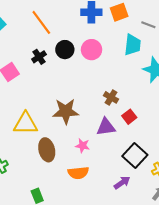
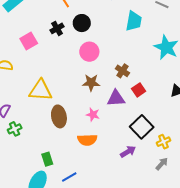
cyan trapezoid: (133, 45) -> (134, 21), moved
pink circle: (92, 50) -> (89, 52), moved
brown star: (66, 111) -> (91, 83), moved, size x0.7

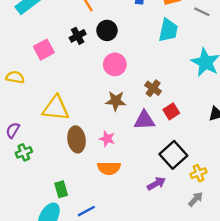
pink star: (93, 115) -> (107, 139), moved

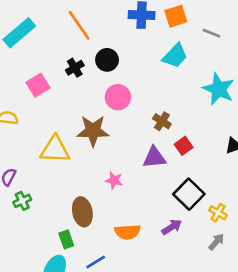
cyan trapezoid: (168, 30) -> (175, 56), turned 35
brown star: (116, 101) -> (93, 131), moved, size x1.4
brown ellipse: (77, 139) -> (82, 212), moved
orange semicircle: (109, 168) -> (127, 232), moved
yellow cross: (199, 173) -> (218, 213), turned -35

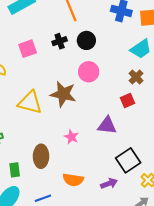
brown cross: (162, 121) -> (136, 77), moved
red square: (184, 146) -> (128, 100), moved
green rectangle: (66, 239) -> (15, 170), moved

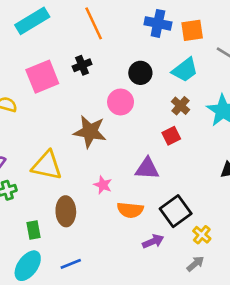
black circle: (86, 40) -> (140, 73), moved
pink square: (28, 49) -> (42, 77), size x1.4
yellow triangle: (30, 102) -> (47, 165), moved
orange semicircle: (73, 180) -> (130, 210), moved

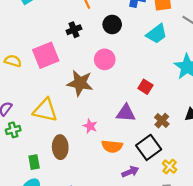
black circle: (140, 73) -> (112, 24), moved
pink square: (42, 77) -> (46, 55), moved
brown cross: (180, 106) -> (162, 121), moved
red square: (171, 136) -> (145, 87), turned -32

